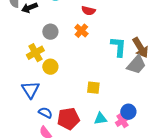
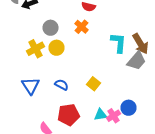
yellow circle: (50, 67) -> (56, 48), moved
yellow square: (93, 88) -> (94, 84), turned 32
blue semicircle: (45, 113) -> (62, 85), moved
pink cross: (122, 121) -> (114, 116), moved

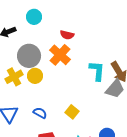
orange cross: (82, 27) -> (60, 55), size x1.5
gray circle: (50, 28) -> (29, 56), size x1.5

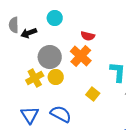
yellow square: (72, 112) -> (93, 94), moved
blue semicircle: (40, 113) -> (61, 114), size x1.5

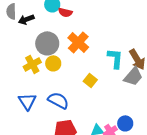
red semicircle: (88, 36) -> (65, 12), moved

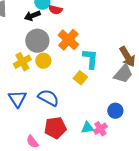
black arrow: (26, 19) -> (32, 16), moved
cyan L-shape: (115, 58) -> (90, 59), moved
blue circle: (125, 123) -> (115, 111), moved

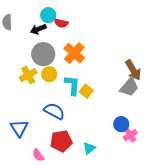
cyan L-shape: (90, 59) -> (72, 85), moved
blue triangle: (17, 99) -> (19, 128), moved
cyan triangle: (87, 128) -> (89, 148), moved, turned -32
pink cross: (100, 129) -> (130, 135), moved

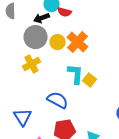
gray circle: (43, 54) -> (36, 37), moved
yellow circle: (49, 74) -> (58, 42), moved

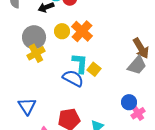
gray circle: (36, 37) -> (34, 37), moved
blue semicircle: (58, 100) -> (73, 78), moved

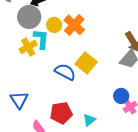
gray circle: (34, 37) -> (29, 17), moved
cyan L-shape: (80, 63) -> (41, 39), moved
yellow square: (94, 69) -> (86, 63), size x1.5

